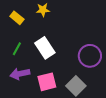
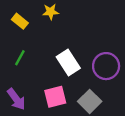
white rectangle: (45, 48) -> (68, 63), moved
purple arrow: (20, 74) -> (16, 99), moved, turned -114

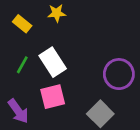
white rectangle: (68, 63) -> (53, 62), moved
pink square: (55, 97) -> (53, 97), moved

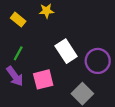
white rectangle: (53, 62) -> (66, 51), moved
purple arrow: (18, 111) -> (15, 76), moved

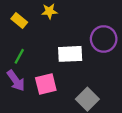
white rectangle: (66, 51) -> (70, 54), turned -60
purple circle: (98, 61) -> (104, 39), moved

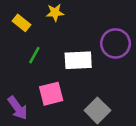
green line: (19, 56) -> (34, 55), moved
purple arrow: (16, 81) -> (18, 108), moved

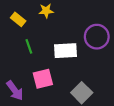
green line: (34, 55) -> (29, 46), turned -48

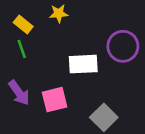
green line: (29, 46) -> (22, 49), moved
purple arrow: (15, 91) -> (19, 93), moved

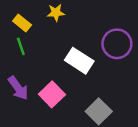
white rectangle: (83, 64) -> (79, 61), turned 36
pink square: (55, 100) -> (52, 94), turned -30

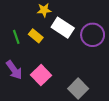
yellow rectangle: (22, 23) -> (36, 36), moved
white rectangle: (79, 61) -> (63, 28), moved

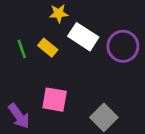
purple arrow: (14, 70) -> (19, 116), moved
pink square: (41, 75) -> (55, 100), turned -36

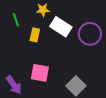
yellow rectangle: (48, 48) -> (35, 35), turned 64
green line: (22, 49) -> (16, 20), moved

